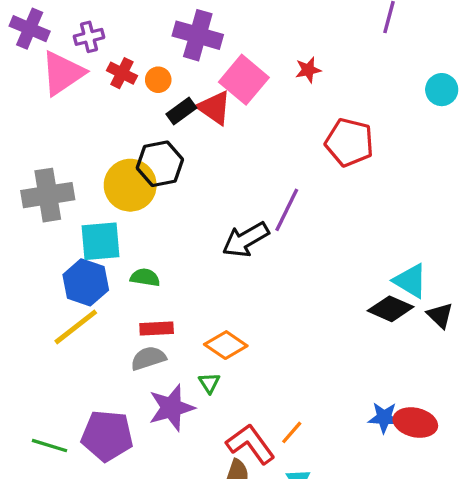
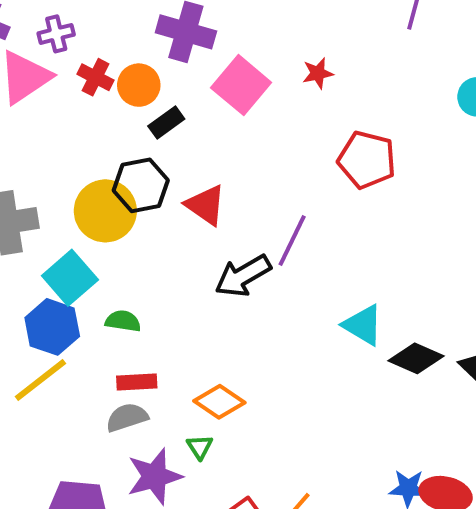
orange circle: (158, 80) -> (139, 85), size x1.4
red triangle: (214, 108) -> (206, 205), moved
cyan square: (101, 241) -> (70, 278), turned -36
cyan triangle: (410, 281) -> (363, 325), moved

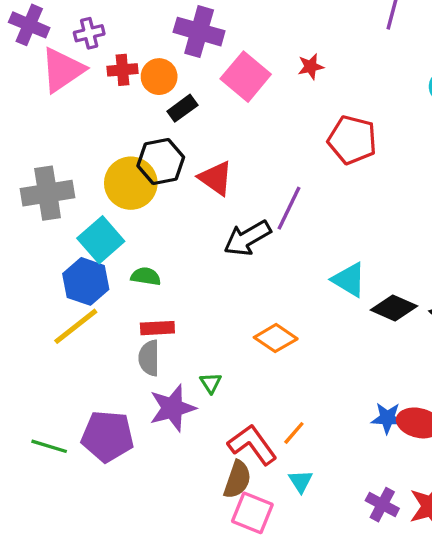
red cross: (96, 77) -> (122, 70), turned -32
orange diamond: (219, 402) -> (276, 338), moved
gray semicircle: (127, 417) -> (149, 358), turned -72

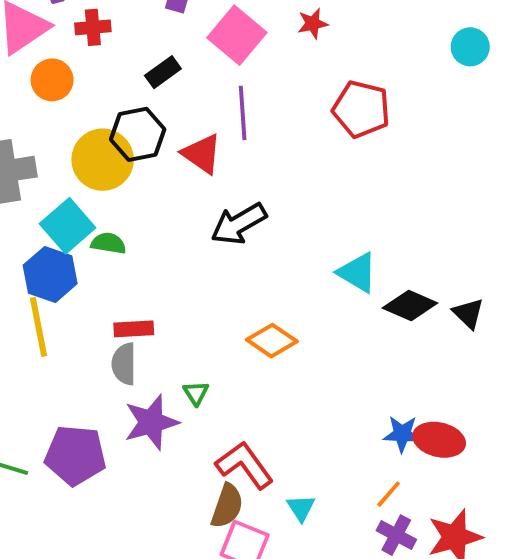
orange circle: (159, 77) -> (52, 80), moved
purple line: (289, 208) -> (243, 113), moved, turned -30
green semicircle: (146, 276) -> (108, 243), moved
yellow line: (76, 326) -> (38, 327), turned -63
orange line: (294, 433) -> (389, 494), moved

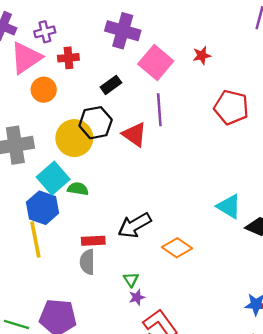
black arrow: (239, 224) -> (135, 225), moved
purple star: (151, 422) -> (137, 297), moved, size x0.5

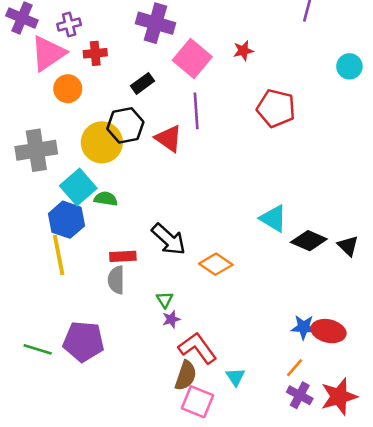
black arrow: (135, 225) -> (169, 239), turned -108

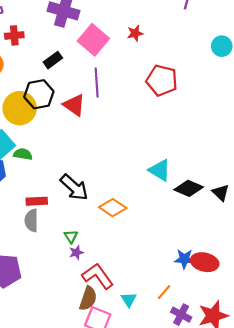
orange line: (294, 368) -> (164, 292), moved

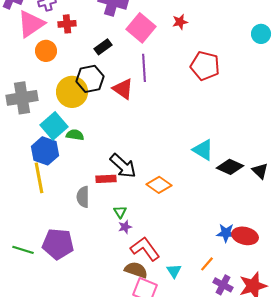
red rectangle: (37, 201) -> (106, 179), moved
brown semicircle: (88, 299) -> (136, 270), turned -90

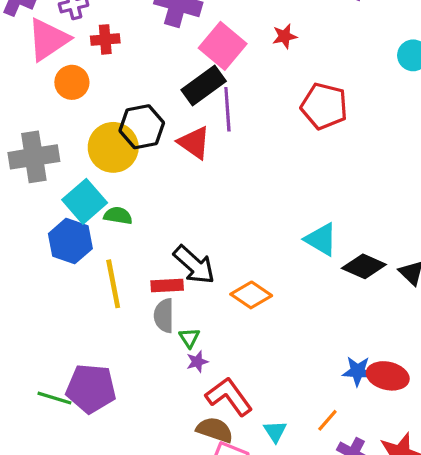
black rectangle: (103, 47) -> (204, 85), moved, size x1.5
yellow line: (39, 178) -> (113, 284), moved
gray semicircle: (83, 197) -> (164, 316), moved
green line: (23, 250) -> (54, 398), moved

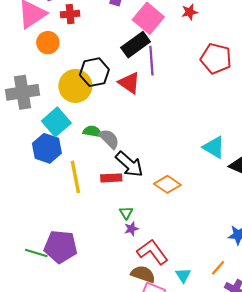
green semicircle: (118, 216) -> (92, 131), moved
gray semicircle: (164, 316) -> (109, 139), moved, turned 135

